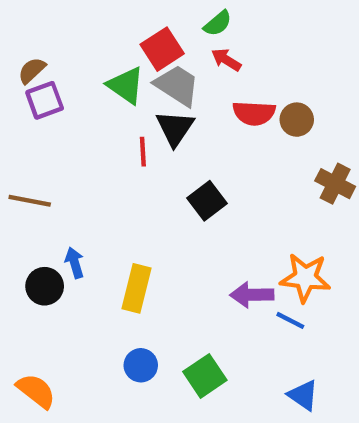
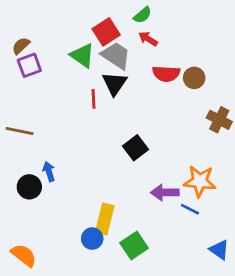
black square: (207, 201) -> (135, 148), moved
yellow rectangle: (136, 288) -> (105, 219), moved
blue triangle: (303, 395) -> (219, 250), moved

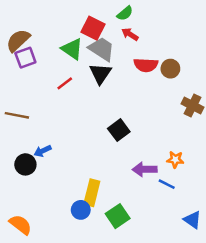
red square: (106, 32) -> (93, 28), turned -30
brown semicircle: (21, 46) -> (18, 40), size x1.5
red line: (94, 99) -> (65, 83), moved, turned 56
blue arrow: (49, 171) -> (43, 151), turned -98
orange star: (200, 181) -> (175, 160), size x0.6

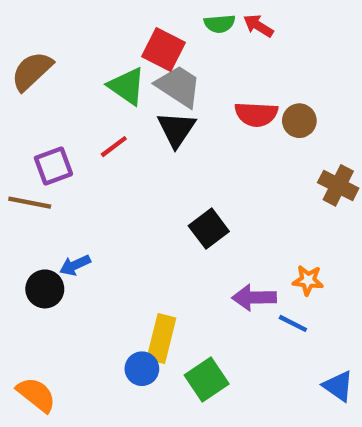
green semicircle: (125, 13) -> (220, 24), turned 35
red arrow: (130, 34) -> (258, 26), moved
purple square: (25, 58) -> (53, 166), moved

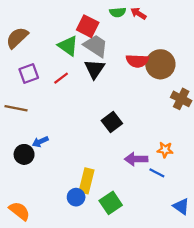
brown circle: (299, 121) -> (160, 64), size x1.6
purple square: (53, 166) -> (29, 74), moved

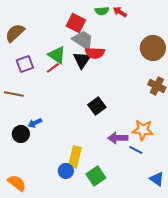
green triangle: (68, 46) -> (57, 55), moved
red semicircle: (137, 61) -> (95, 53), moved
brown circle: (160, 64) -> (153, 48), moved
orange star: (165, 150) -> (143, 130), size x1.5

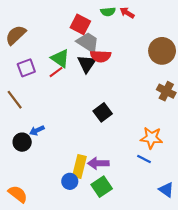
brown line: (14, 94) -> (15, 100), turned 42
purple arrow: (118, 138) -> (98, 163), moved

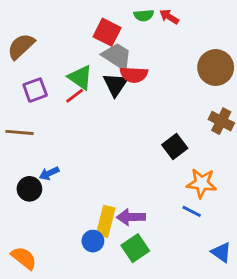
brown line: (15, 100) -> (20, 132), turned -48
black square: (103, 112) -> (175, 147), moved

